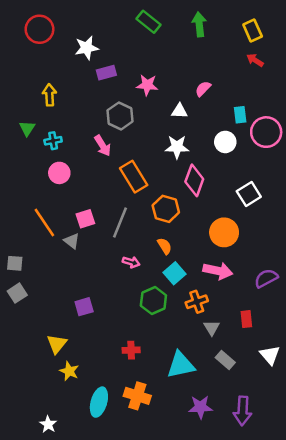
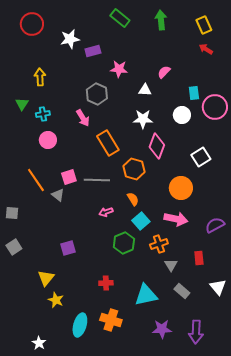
purple rectangle: (106, 73) -> (93, 51), moved
gray line: (120, 222) -> (97, 180), turned 70
pink arrow: (131, 262) -> (106, 212), turned 144
gray square: (17, 293) -> (14, 247), moved

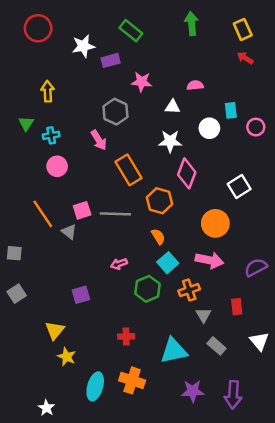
green rectangle: (120, 18) -> (131, 31), moved
pink semicircle: (164, 72) -> (195, 85), turned 40
pink circle: (215, 107) -> (256, 127), size x0.6
white circle: (182, 115) -> (209, 128), moved
pink arrow: (106, 212) -> (119, 264), moved

